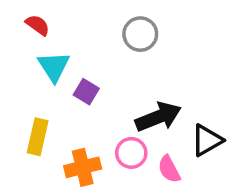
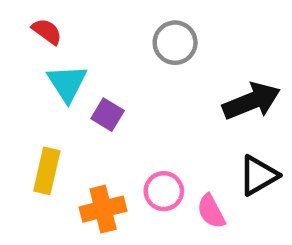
black arrow: (158, 117) -> (252, 101), moved

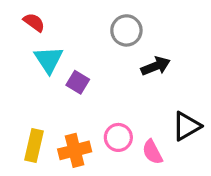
black arrow: (252, 101) -> (156, 66), moved, size x0.7
yellow rectangle: (47, 171) -> (34, 146), moved

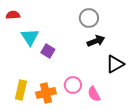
red semicircle: (34, 22) -> (13, 15), moved, turned -40
gray circle: (126, 30) -> (89, 18), moved
black triangle: (186, 126) -> (115, 64), moved

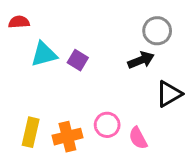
gray circle: (89, 18) -> (157, 31), moved
cyan triangle: (30, 37) -> (44, 54), turned 48
purple square: (48, 51) -> (78, 60), moved

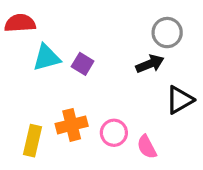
red semicircle: (19, 22) -> (20, 23), size x1.4
orange cross: (67, 137) -> (72, 125), moved

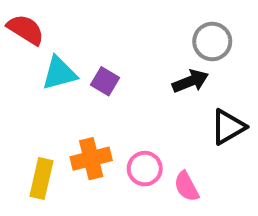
red semicircle: (20, 23) -> (26, 30), turned 36

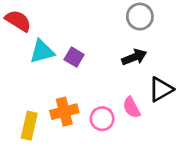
gray circle: (212, 41) -> (140, 17), moved
pink semicircle: (186, 186) -> (131, 107), moved

